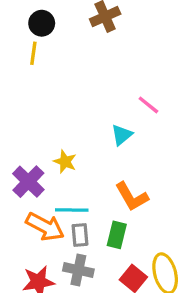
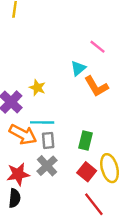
orange L-shape: (132, 197) -> (96, 86), moved
green rectangle: (117, 235) -> (85, 140), moved
gray cross: (78, 270) -> (47, 166), turned 35

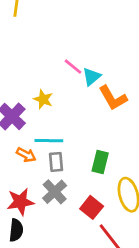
pink line: (98, 47) -> (73, 67), moved
orange arrow: (23, 134) -> (26, 155), size x0.6
red square: (87, 172) -> (92, 207), moved

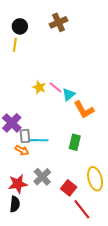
yellow star: (43, 99) -> (39, 87), moved
gray rectangle: (56, 162) -> (25, 136), moved
green rectangle: (100, 162) -> (75, 142), moved

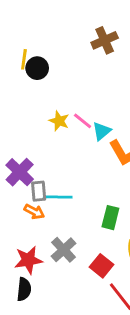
brown cross: (58, 22) -> (105, 40), moved
black circle: (20, 26) -> (37, 68), moved
green rectangle: (75, 142) -> (110, 218), moved

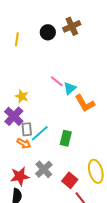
black circle: (37, 68) -> (48, 32), moved
yellow star: (59, 121) -> (22, 96), moved
cyan line: (58, 197) -> (40, 133), turned -42
green rectangle: (110, 218) -> (66, 138), moved

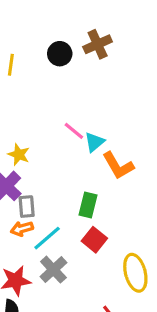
cyan line: (40, 133) -> (47, 238), moved
green rectangle: (66, 138) -> (88, 205), moved
orange arrow: (24, 143) -> (22, 229), turned 136
red square: (70, 180) -> (94, 240), moved

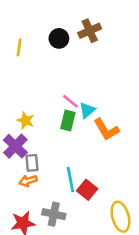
green rectangle: (88, 205) -> (68, 121), moved
cyan line: (47, 238) -> (70, 179), moved, turned -60
gray cross: (53, 270) -> (54, 214), turned -35

